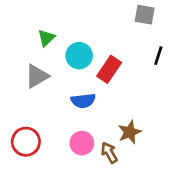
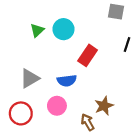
cyan circle: (79, 56) -> (63, 29), moved
gray triangle: (37, 76) -> (30, 78), moved
pink circle: (82, 143) -> (57, 106), moved

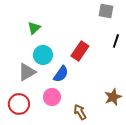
cyan circle: (63, 29) -> (43, 55), moved
blue semicircle: (67, 81) -> (61, 74), turned -48
brown star: (104, 106) -> (113, 97), moved

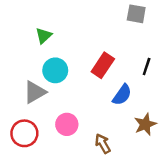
black line: (116, 41) -> (147, 67), moved
blue semicircle: (61, 74) -> (122, 95), moved

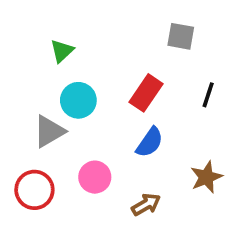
gray square: (136, 14) -> (181, 36), moved
blue semicircle: (122, 95) -> (150, 142), moved
brown arrow: (103, 144) -> (146, 205), turned 90

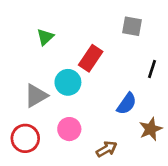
red rectangle: (146, 93) -> (91, 58), moved
cyan circle: (78, 100) -> (68, 82), moved
blue semicircle: (150, 142) -> (127, 104), moved

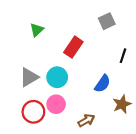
gray square: (132, 26) -> (107, 21), turned -35
cyan circle: (68, 82) -> (57, 77), moved
red circle: (25, 138) -> (33, 112), moved

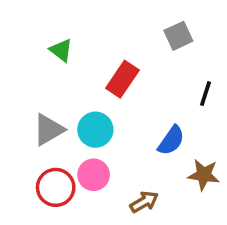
green triangle: (37, 30) -> (61, 50), turned -40
brown star: (122, 104) -> (204, 175), turned 30

